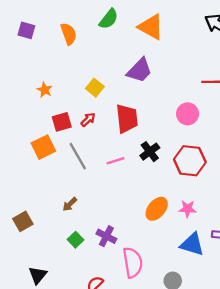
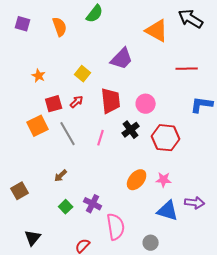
orange triangle: (151, 27) -> (157, 31), moved
pink circle: (188, 114) -> (146, 104), moved
pink line: (116, 161) -> (101, 138), turned -56

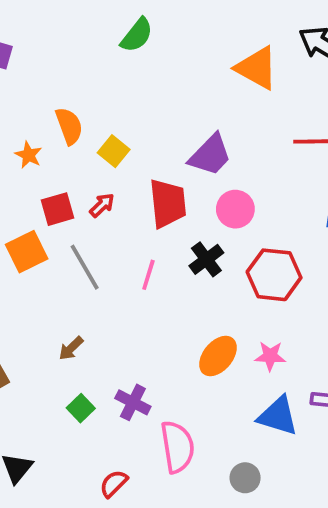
orange semicircle: (60, 27) -> (69, 126), moved
purple trapezoid: (122, 59) -> (210, 155), moved

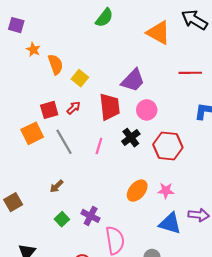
green semicircle: (137, 35) -> (104, 18), moved
orange star: (29, 155) -> (33, 50), moved

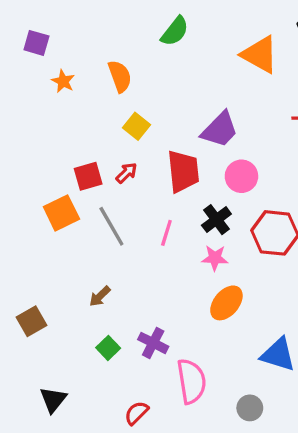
orange semicircle: (56, 64) -> (120, 76), moved
pink star: (166, 191) -> (215, 258), moved

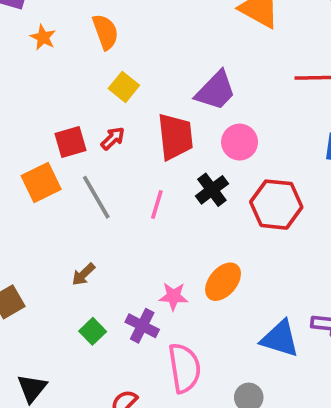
pink star: (215, 258) -> (173, 296), moved

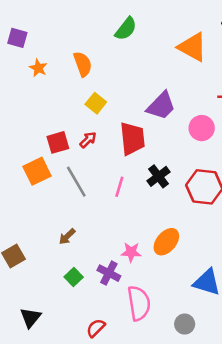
pink circle: (240, 142) -> (202, 128), moved

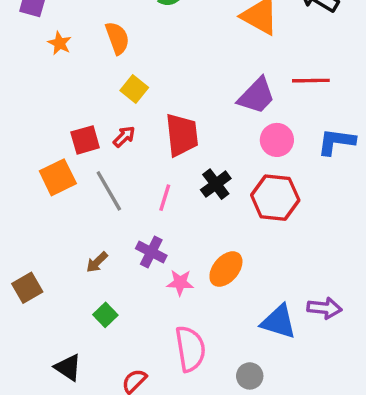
purple trapezoid: (161, 106) -> (257, 96), moved
pink circle: (202, 128) -> (277, 140), moved
purple cross: (109, 273) -> (151, 252), moved
black triangle: (30, 318) -> (68, 367), moved, turned -35

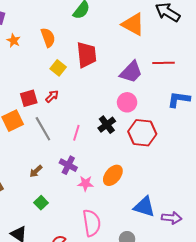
red trapezoid: (182, 135) -> (87, 55), moved
pink circle: (277, 140) -> (127, 102), moved
purple arrow: (324, 308) -> (172, 218), moved

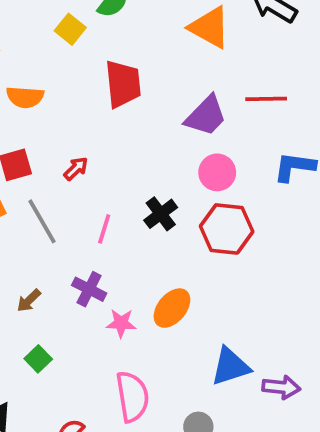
orange semicircle: (48, 38) -> (25, 97), moved, turned 114
yellow square: (58, 68) -> (70, 29), moved
red arrow: (52, 96) -> (76, 169), moved
pink circle: (127, 102) -> (217, 172), moved
blue triangle: (144, 207) -> (230, 366), turned -35

